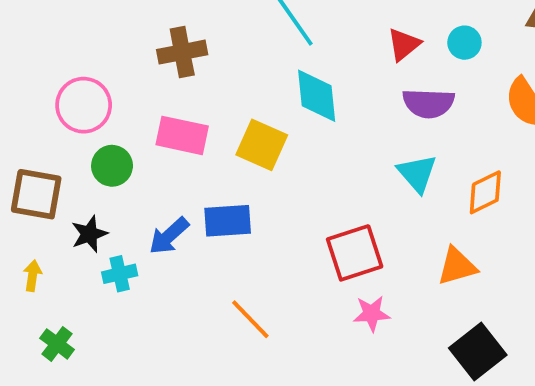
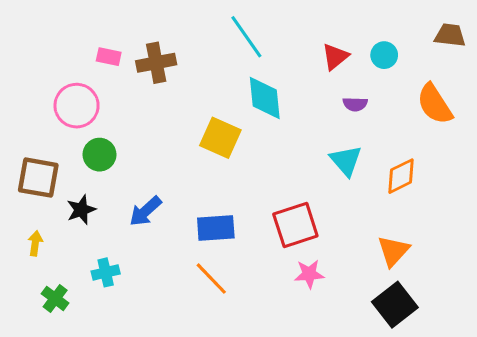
purple semicircle: (428, 103) -> (355, 104), size x0.6
pink rectangle: (182, 135) -> (109, 57), moved, size x0.6
blue rectangle: (228, 221) -> (216, 228), moved
orange triangle: (457, 266) -> (393, 251), moved, turned -32
cyan cross: (120, 274) -> (106, 272), moved

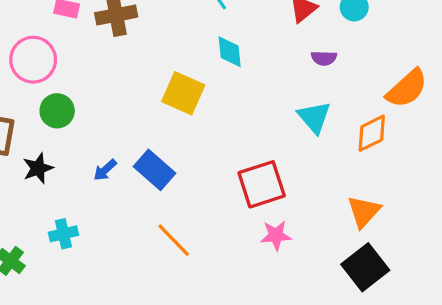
cyan diamond: (265, 98) -> (230, 52), size x0.7
orange semicircle: (435, 104) -> (407, 88), moved, turned -99
blue arrow: (145, 211) -> (105, 170), size x0.7
blue rectangle: (216, 228) -> (155, 170), moved, turned 45

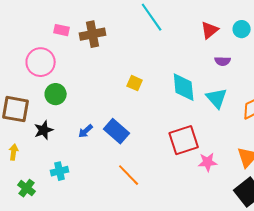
cyan diamond: (230, 52) -> (184, 87), moved, size x1.4
yellow square: (183, 93) -> (135, 83), size x0.6
pink star: (276, 235) -> (208, 162), moved

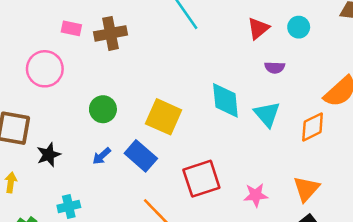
yellow square: (135, 83) -> (164, 117), moved, size x1.8
green circle: (56, 94) -> (103, 109), moved
red square: (184, 140) -> (201, 179), moved

